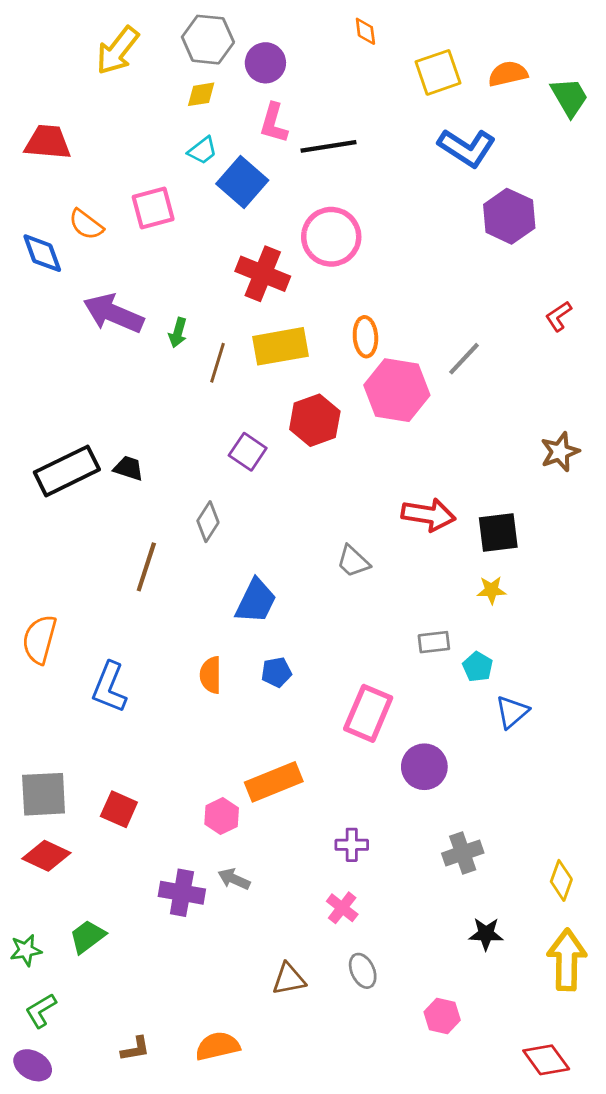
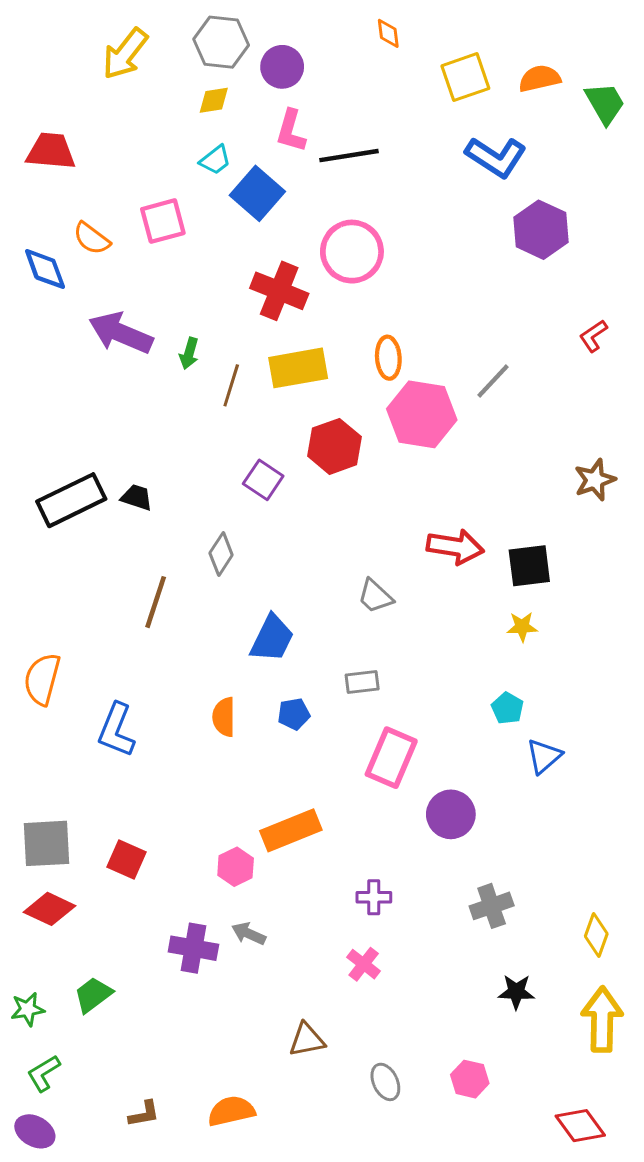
gray rectangle: (434, 642) -> (362, 682), moved
gray ellipse: (363, 971) -> (385, 1082), moved

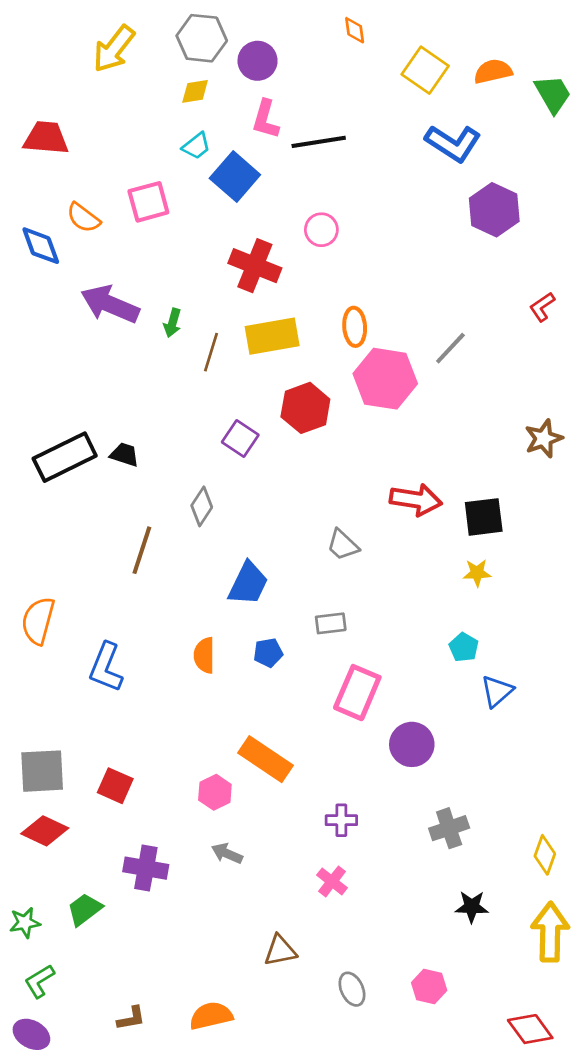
yellow square: (465, 77) -> (425, 70), turned -36
pink circle: (352, 252) -> (321, 230), size x0.6
orange rectangle: (291, 830) -> (266, 759), turned 56
purple cross: (193, 948) -> (146, 868), moved

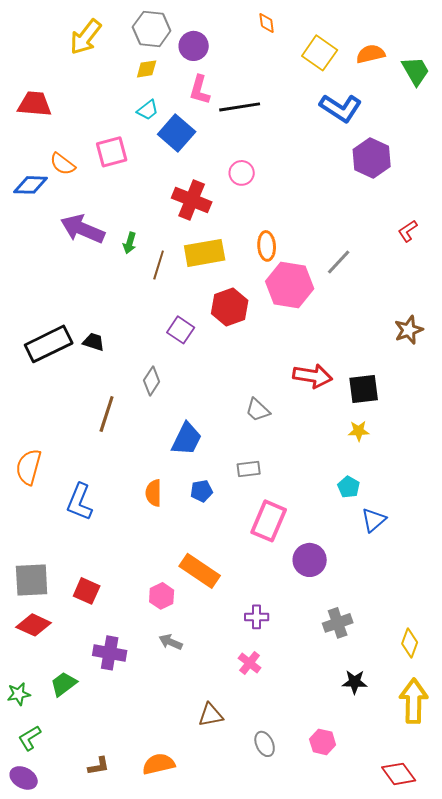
blue diamond: (41, 246) -> (31, 185), turned -68

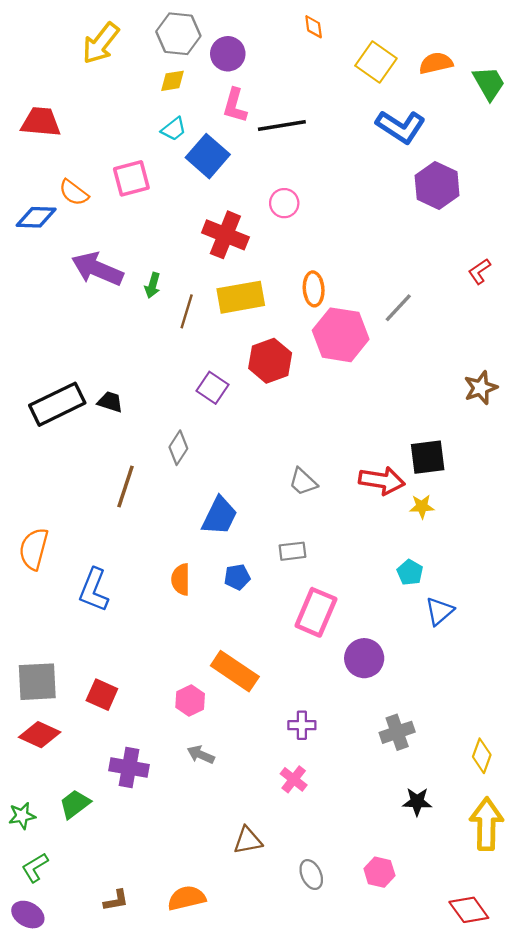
red arrow: (313, 376) -> (382, 481), moved

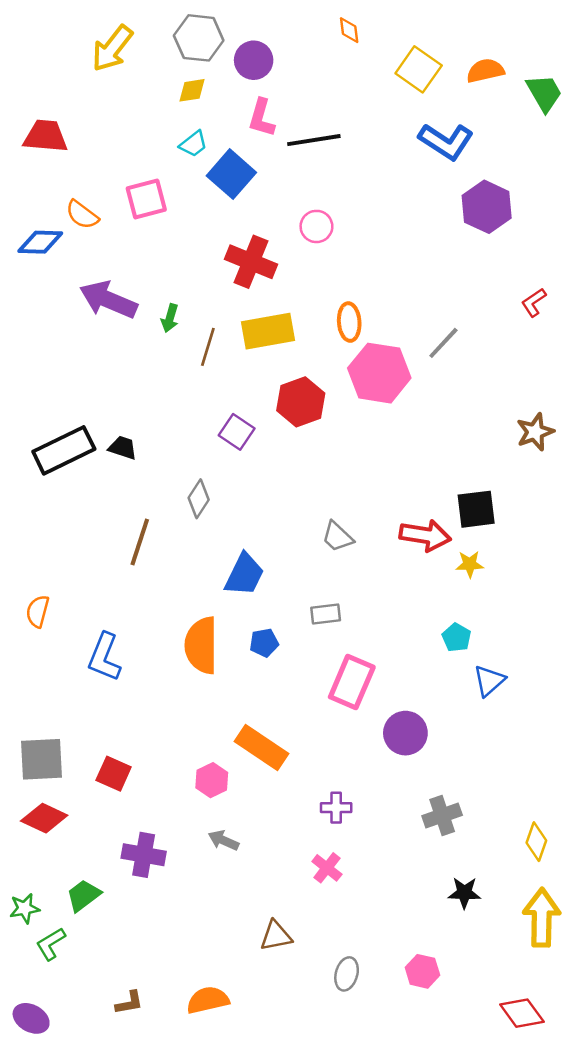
orange semicircle: (34, 549) -> (38, 611), size x0.7
orange semicircle: (181, 579) -> (201, 645), size x1.6
green L-shape: (35, 867) -> (51, 944), moved
gray ellipse: (311, 875) -> (347, 974), turned 40

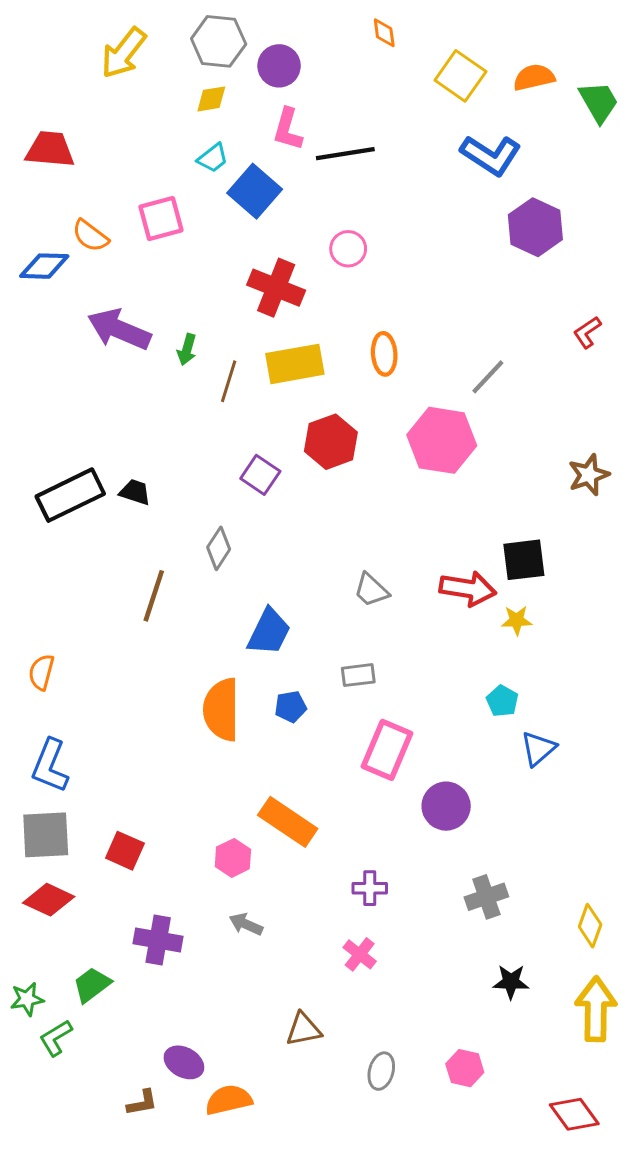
pink hexagon: (379, 373) -> (442, 440), moved
blue L-shape: (104, 657) -> (50, 766), moved
purple ellipse: (31, 1018) -> (184, 1062), moved

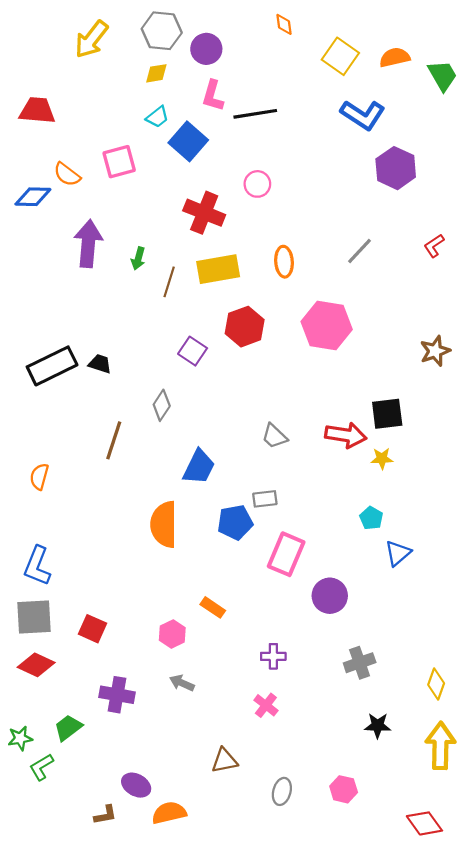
purple arrow: (119, 329) -> (88, 244), turned 72
gray line: (488, 377) -> (360, 251), moved
orange semicircle: (41, 672) -> (39, 477), moved
blue pentagon: (291, 707) -> (235, 522), moved, size x1.5
orange rectangle: (288, 822) -> (213, 607), size x0.6

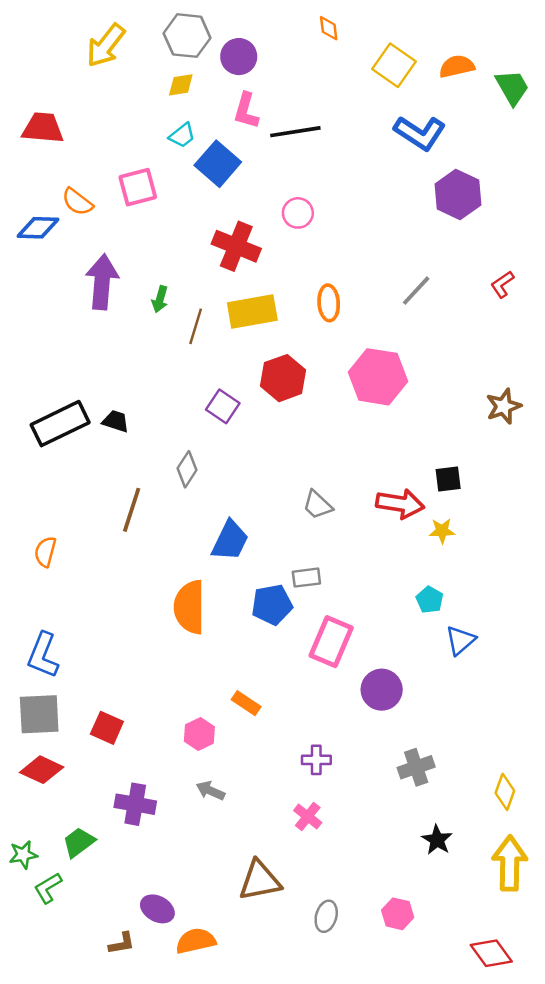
black square: (387, 414) -> (448, 479), size x0.7
black star: (378, 726) -> (437, 840), turned 30
brown triangle: (224, 761) -> (260, 881), size x1.4

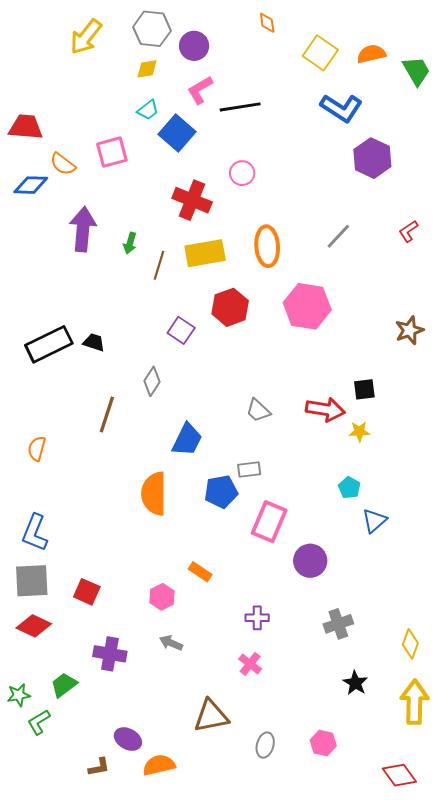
pink L-shape: (246, 111) -> (200, 90), turned 44
red trapezoid: (43, 128) -> (26, 127), moved
orange ellipse: (329, 303) -> (267, 246), size x1.4

